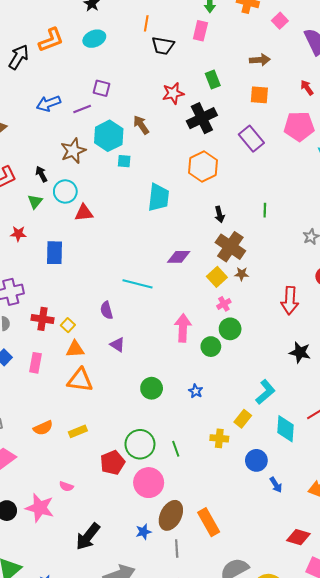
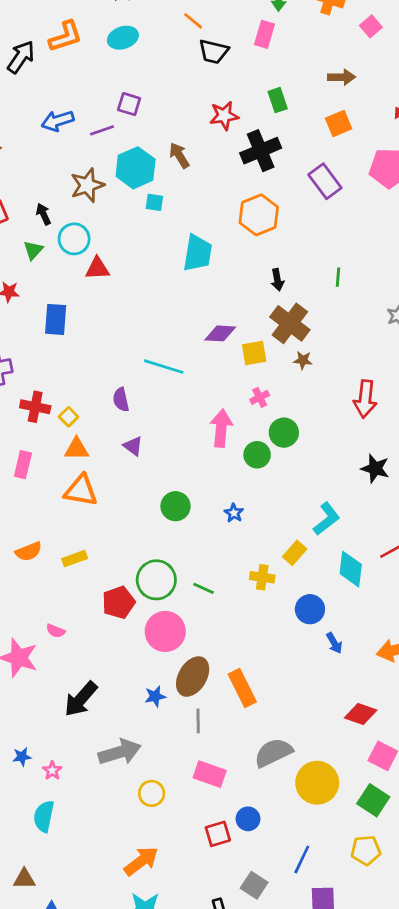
orange line: (146, 23) -> (193, 21), turned -63
orange square: (259, 95) -> (339, 124), turned -30
yellow square: (217, 277) -> (254, 353), moved, turned 30
pink cross: (224, 304) -> (260, 397), moved
green line: (176, 449) -> (204, 588), turned -49

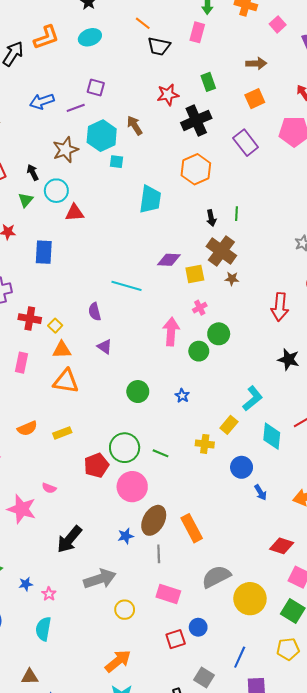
green line: (338, 277) -> (236, 214), moved

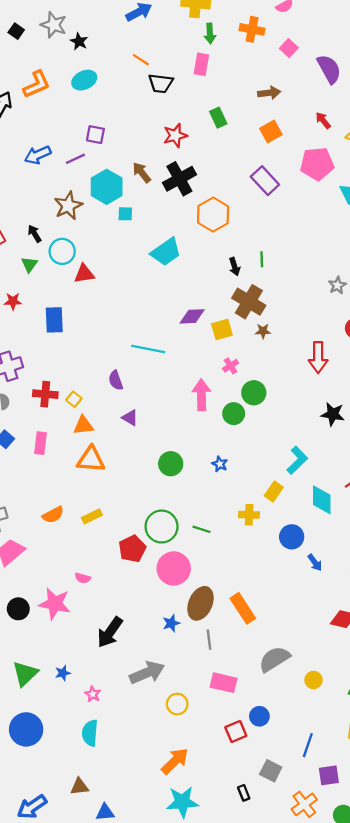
black cross: (196, 120) -> (179, 179), moved
cyan trapezoid: (150, 199) -> (166, 252), turned 52
blue star: (26, 584) -> (63, 673), moved
yellow circle: (250, 599) -> (314, 680), size x0.5

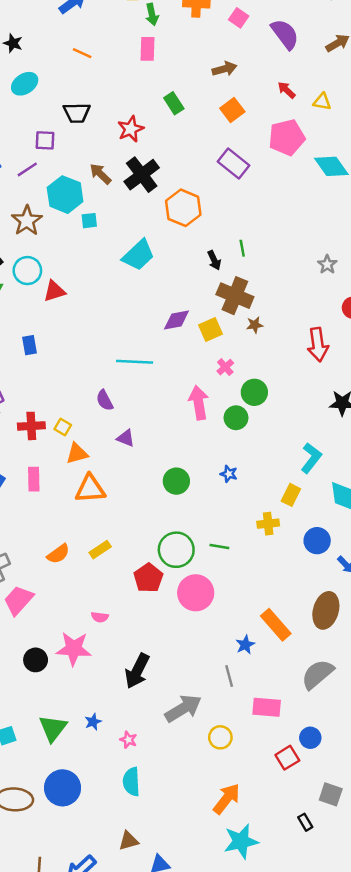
black trapezoid: (161, 83) -> (77, 113), moved
blue rectangle: (54, 320) -> (29, 345), size x0.7
brown ellipse: (201, 603) -> (326, 610), moved
blue star: (171, 623) -> (245, 645), moved
gray line: (209, 640) -> (229, 676), moved

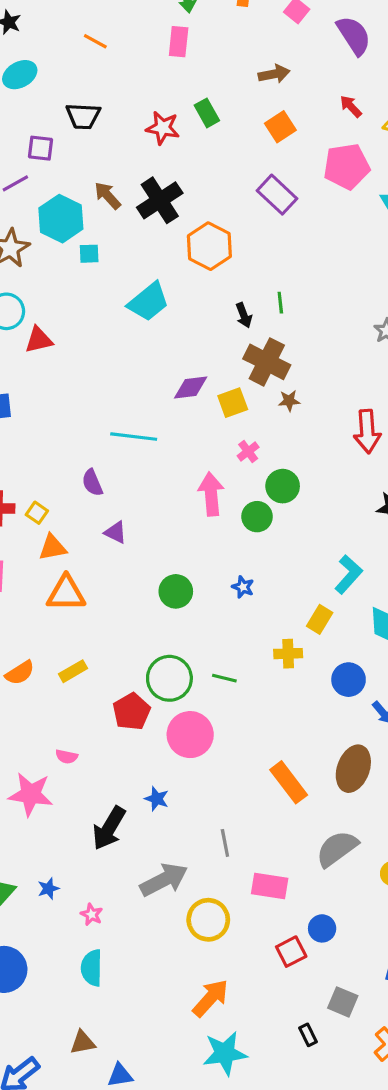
red star: (131, 129) -> (163, 128), moved, turned 30
blue star: (245, 645) -> (157, 799), moved, turned -30
yellow circle: (220, 737) -> (208, 920), size x1.4

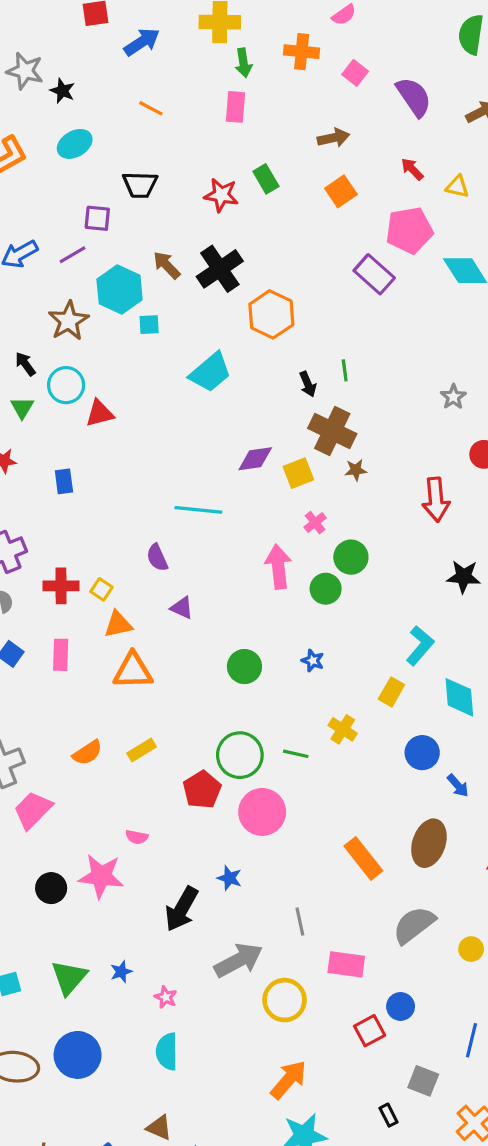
purple rectangle: (277, 195) -> (374, 274), moved
yellow cross: (288, 654) -> (343, 729), moved, turned 36
brown triangle: (83, 1042) -> (159, 1128), turned 36

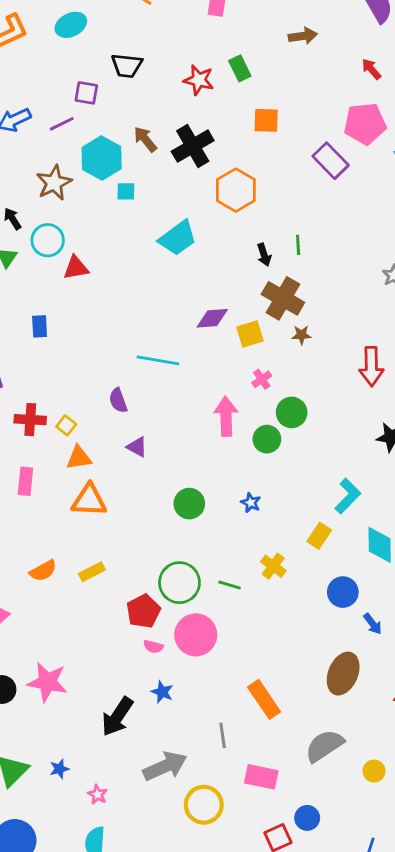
orange square: (341, 191) -> (266, 120), moved, turned 32
pink semicircle: (137, 837) -> (153, 647), moved
orange rectangle: (363, 858) -> (264, 699), moved

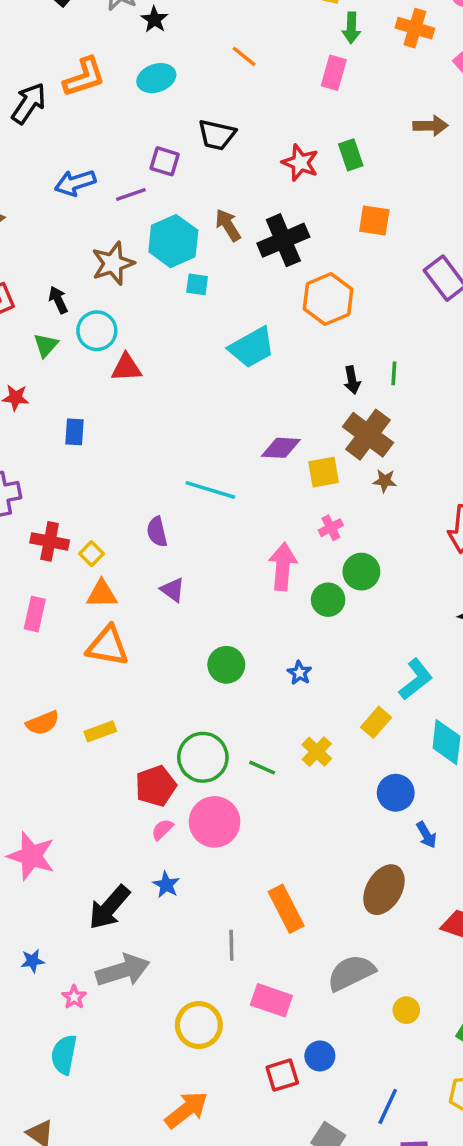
pink semicircle: (153, 647) -> (162, 829), turned 114
gray arrow: (165, 766) -> (123, 970), moved

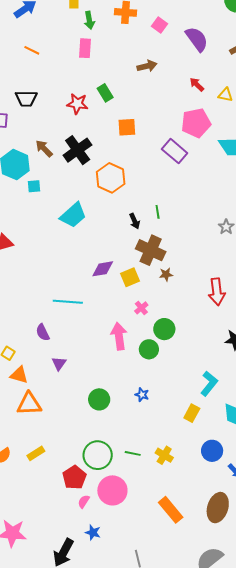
purple triangle: (173, 590) -> (59, 363), turned 42
orange triangle: (102, 594) -> (19, 375), turned 30
yellow cross: (317, 752) -> (164, 455), moved
orange rectangle: (286, 909) -> (171, 510), moved

